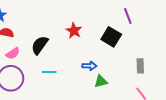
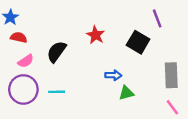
gray rectangle: (140, 66) -> (171, 75), size x1.5
cyan line: (49, 72) -> (57, 92), moved

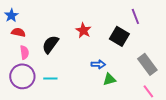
pink semicircle: (26, 61) -> (24, 52), turned -64
gray rectangle: (171, 75) -> (147, 64), turned -35

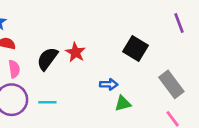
purple line: (135, 16) -> (179, 23), moved
red star: (83, 30) -> (75, 52), moved

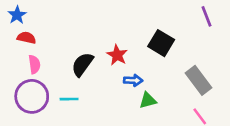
red star: (75, 52) -> (117, 55), moved
black semicircle: (47, 59) -> (82, 64), moved

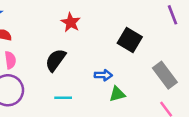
red star: (117, 55) -> (71, 22), moved
cyan line: (69, 99) -> (63, 98), moved

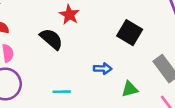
black semicircle: (56, 60) -> (51, 39), moved, turned 95
green triangle: (117, 94) -> (130, 89), moved

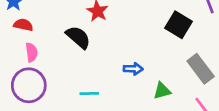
black square: (130, 33) -> (179, 25), moved

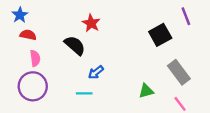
black square: (179, 25) -> (160, 35), turned 30
blue arrow: (133, 69) -> (96, 72), moved, turned 140

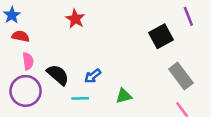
red star: (91, 23) -> (75, 19), moved
black semicircle: (75, 45) -> (58, 75), moved
green triangle: (146, 91) -> (124, 96), moved

